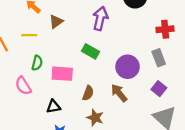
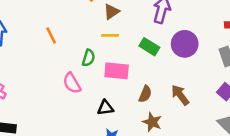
yellow line: (29, 35) -> (110, 35), moved
purple circle: (128, 67) -> (185, 44), moved

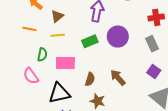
orange line: (51, 35) -> (30, 29), moved, turned -48
green rectangle: (149, 47) -> (90, 41), turned -49
black triangle: (105, 108) -> (59, 93), size x1.6

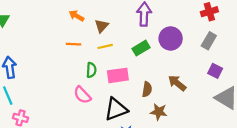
gray rectangle: (152, 44) -> (209, 41), turned 63

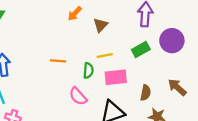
orange arrow: (76, 16) -> (75, 14), turned -80
orange line: (74, 44) -> (58, 61), moved
yellow line: (105, 46) -> (105, 56), moved

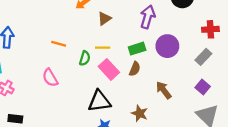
pink rectangle: (116, 77) -> (109, 69), turned 42
brown semicircle: (146, 93) -> (135, 69), moved
pink semicircle: (78, 96) -> (50, 78), moved

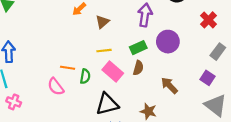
red cross: (210, 29) -> (208, 20), turned -35
orange line: (59, 44) -> (68, 68), moved
gray rectangle: (203, 57) -> (218, 52), moved
green semicircle: (85, 58) -> (85, 76), moved

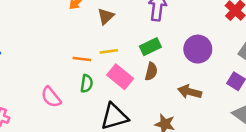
purple circle: (168, 42) -> (198, 49), moved
orange line: (68, 68) -> (82, 59), moved
brown arrow: (169, 85) -> (190, 92), turned -30

